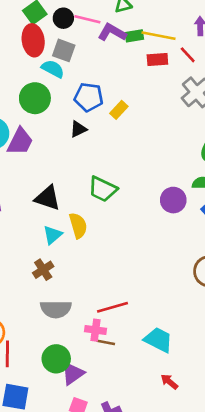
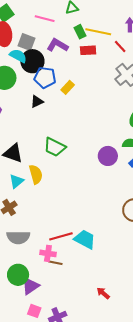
black circle: (63, 18) -> (32, 61), moved, size x1.5
purple L-shape: (112, 32) -> (57, 45), moved
green rectangle: (134, 36) -> (80, 32), turned 72
red rectangle: (157, 60) -> (88, 50), moved
cyan trapezoid: (158, 340) -> (85, 239), moved

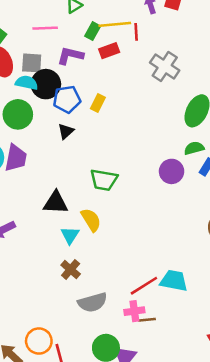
green rectangle: (80, 32) -> (93, 31), turned 72
red line: (120, 47) -> (136, 32), moved, turned 56

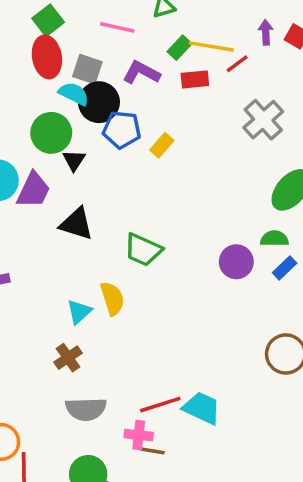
red line: (136, 32) -> (237, 64), turned 42
black triangle: (66, 131) -> (74, 160), moved, turned -30
black triangle: (56, 203) -> (76, 224), moved

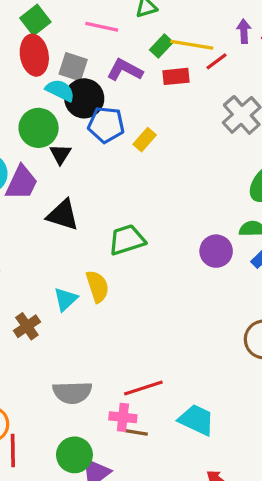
green trapezoid: (143, 250) -> (127, 240), turned 138
brown cross: (68, 358) -> (27, 326), moved
cyan trapezoid: (202, 408) -> (196, 420), moved

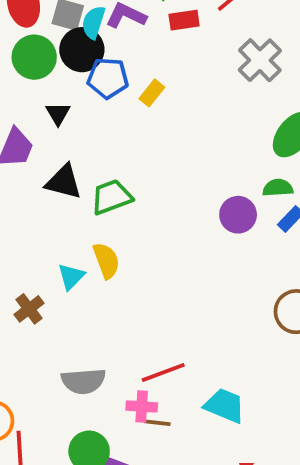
cyan semicircle: (60, 90) -> (93, 22), moved, turned -96
green circle: (39, 128) -> (34, 57), moved
green trapezoid: (127, 240) -> (111, 197), moved

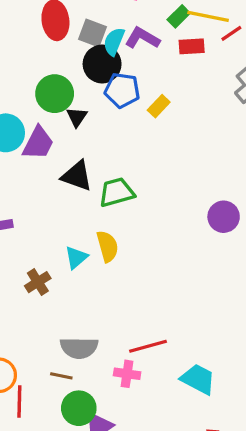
green circle: (34, 57) -> (55, 94), moved
brown line: (157, 423) -> (61, 376), moved

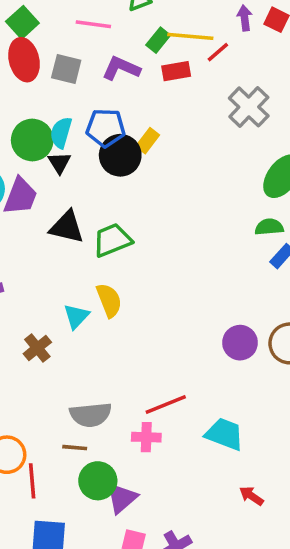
cyan semicircle: (114, 41) -> (61, 133), moved
black circle: (102, 64) -> (120, 155), moved
purple circle: (224, 217) -> (240, 343), moved

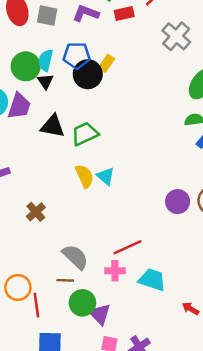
cyan triangle: (76, 316) -> (106, 176), moved, turned -30
gray semicircle: (91, 415) -> (75, 257), turned -128
cyan trapezoid: (225, 434) -> (152, 280), moved
purple triangle: (122, 498) -> (100, 314), turned -30

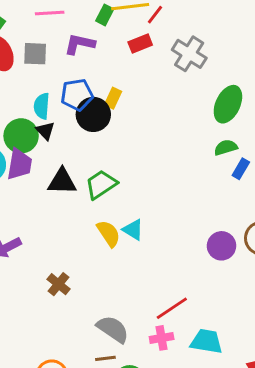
red rectangle: (124, 14) -> (140, 44), moved
green circle: (26, 66) -> (21, 136), moved

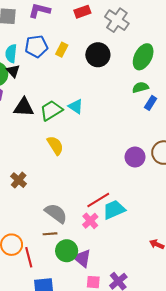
black circle: (93, 114) -> (98, 55), moved
cyan triangle: (133, 230) -> (76, 106), moved
pink cross: (162, 338) -> (90, 221), turned -35
cyan trapezoid: (207, 341) -> (114, 210), moved, turned -35

